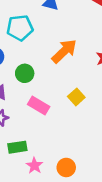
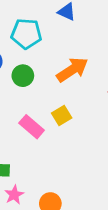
green circle: (25, 73) -> (23, 76), moved
yellow square: (76, 97) -> (62, 116), moved

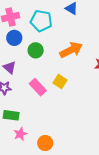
yellow square: (62, 116) -> (60, 82), turned -32

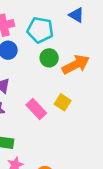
green circle: (36, 50) -> (49, 58), moved

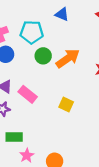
yellow square: (63, 102) -> (66, 105), moved
pink rectangle: (36, 109) -> (28, 94), moved

